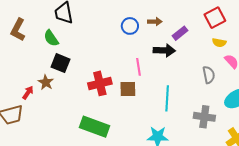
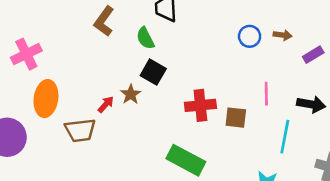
black arrow: (164, 50) -> (311, 104), moved
pink line: (139, 67) -> (266, 94), moved

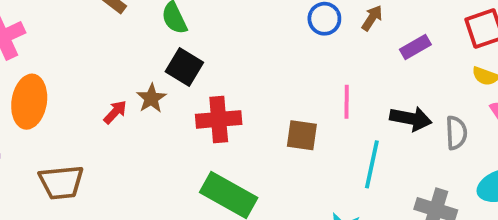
brown arrow: (283, 35) -> (372, 18), turned -66
red cross: (200, 105) -> (219, 119), moved
brown trapezoid: (80, 130) -> (61, 182), moved

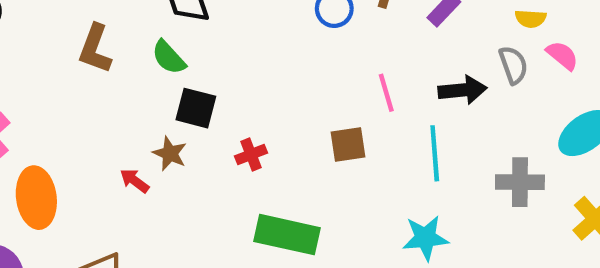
red arrow: (115, 112) -> (135, 181), turned -80
red cross: (219, 119) -> (251, 155), size x0.6
gray semicircle: (456, 133) -> (513, 65), moved

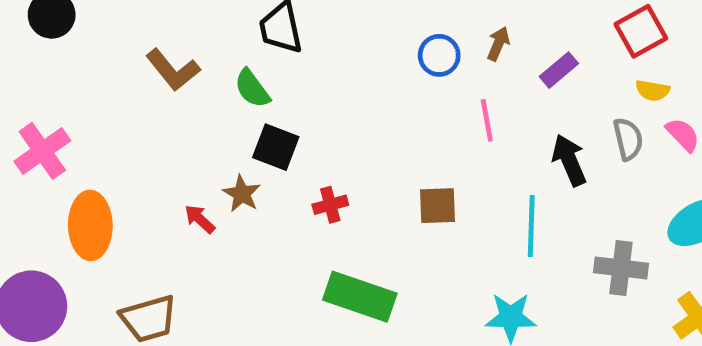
brown L-shape: (95, 49) -> (173, 70), turned -66
black arrow: (462, 90) -> (569, 160), turned -114
pink line: (386, 93) -> (487, 120), moved

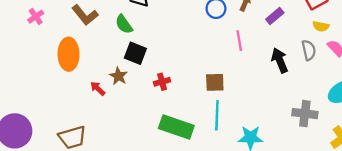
pink cross: (42, 151) -> (36, 17), moved, size x0.6
orange ellipse: (90, 225) -> (69, 54), moved
cyan line: (531, 226) -> (217, 115), moved

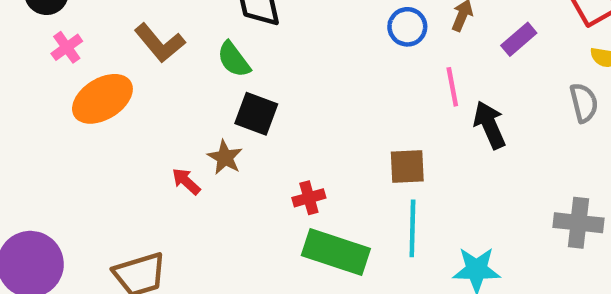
orange ellipse: (69, 54) -> (102, 99), moved, turned 60
black arrow: (280, 60) -> (490, 125), moved
red cross: (162, 82) -> (309, 198), moved

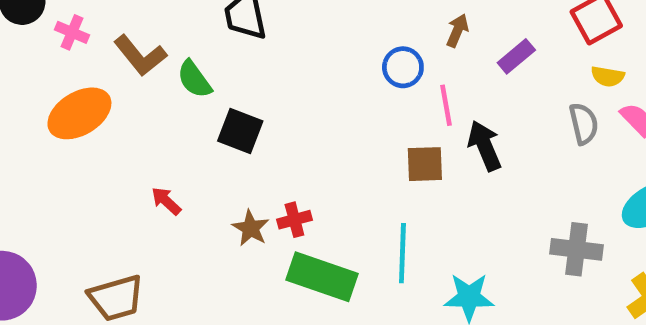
blue circle: (407, 27) -> (403, 67), moved
pink cross: (67, 47) -> (72, 32), moved, turned -32
green semicircle: (234, 59) -> (194, 79), moved
brown star: (225, 157) -> (251, 228), moved
brown square: (407, 167) -> (425, 164), moved

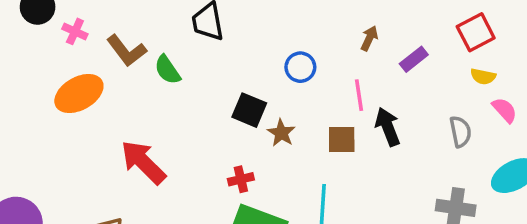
blue circle: (403, 67) -> (300, 67), moved
gray semicircle: (584, 124) -> (460, 132), moved
black square: (240, 131) -> (249, 110), moved
red arrow: (166, 201) -> (143, 162), size x2.0
brown star: (251, 228) -> (281, 133), moved

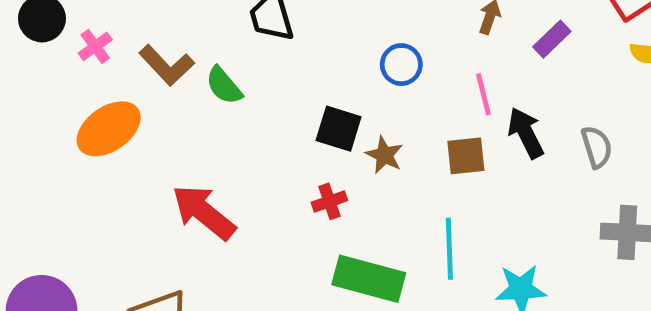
pink cross: (75, 31) -> (95, 46), turned 35
gray semicircle: (460, 132) -> (597, 147), moved
red cross: (241, 179) -> (329, 201), moved

